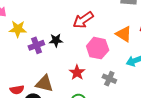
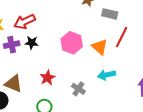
red arrow: (83, 20) -> (25, 22), moved
pink hexagon: (98, 48) -> (72, 43), moved

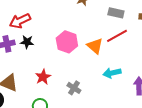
gray rectangle: (110, 14) -> (116, 13), moved
red line: (122, 37) -> (117, 36), turned 35
cyan arrow: (106, 75) -> (112, 73), moved

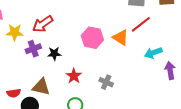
black star: (27, 42) -> (54, 54), moved
cyan arrow: (112, 73) -> (153, 53), moved

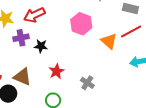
pink hexagon: (92, 38) -> (81, 24), moved

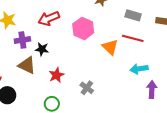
red arrow: (34, 15) -> (49, 18), moved
red line: (131, 31) -> (133, 38), turned 40
brown triangle: (22, 77) -> (27, 65), moved

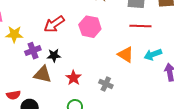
orange triangle: (110, 47) -> (126, 55), moved

